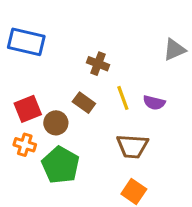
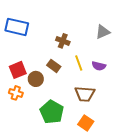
gray triangle: (174, 50) -> (103, 32), moved
green pentagon: (61, 165) -> (52, 112), moved

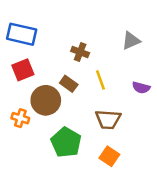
purple semicircle: (99, 66) -> (141, 88), moved
red square: (18, 70) -> (23, 70), moved
brown circle: (36, 79) -> (46, 100), size x1.5

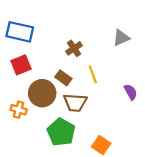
brown cross: (80, 52) -> (74, 48), turned 35
purple semicircle: (141, 88) -> (131, 92), moved, turned -133
brown trapezoid: (108, 119) -> (75, 103), moved

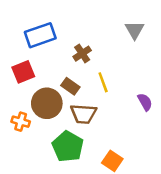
blue rectangle: (20, 32) -> (40, 35), moved, turned -32
gray triangle: (121, 38) -> (135, 30), moved, turned -36

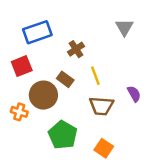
brown trapezoid: (83, 114) -> (101, 106), moved

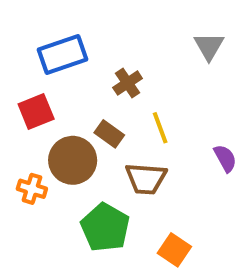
brown trapezoid: (101, 106) -> (146, 179), moved

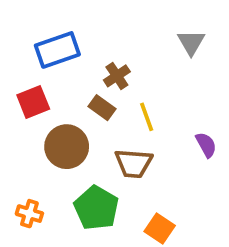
brown rectangle: (109, 134) -> (102, 108), moved
orange cross: (32, 189) -> (29, 214), moved

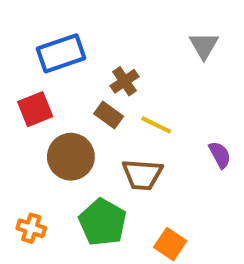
yellow line: (147, 117) -> (156, 125), turned -44

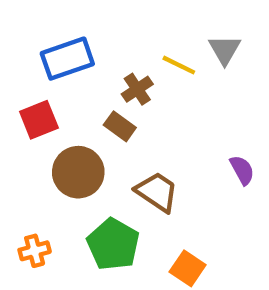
yellow line: (156, 125) -> (179, 65), moved
brown trapezoid: (142, 175) -> (157, 192), turned -150
orange cross: (31, 228) -> (35, 251), turned -32

